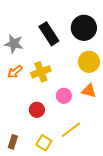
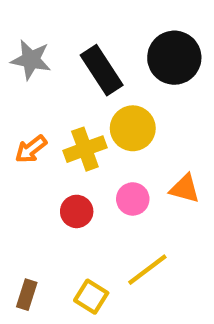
gray star: (14, 44) -> (31, 60), moved
yellow circle: (89, 62) -> (133, 128), moved
red circle: (37, 110) -> (77, 211), moved

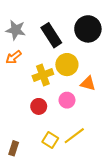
orange arrow: (31, 149) -> (14, 57), moved
orange triangle: (185, 189) -> (88, 83), moved
yellow square: (91, 297) -> (50, 140), moved

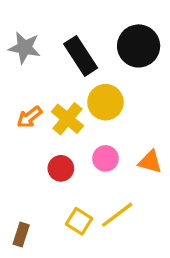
orange arrow: (14, 57) -> (29, 117), moved
yellow cross: (43, 75) -> (67, 119), turned -30
orange triangle: (88, 83) -> (150, 162), moved

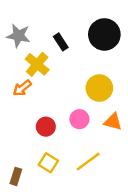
black rectangle: (81, 56) -> (61, 42), size x0.6
yellow circle: (105, 102) -> (99, 88), moved
yellow cross: (67, 119) -> (37, 64), moved
yellow square: (79, 221) -> (48, 163), moved

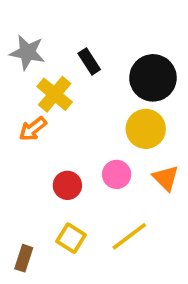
black circle: (104, 34) -> (153, 78), moved
orange triangle: (113, 122) -> (166, 178), turned 30

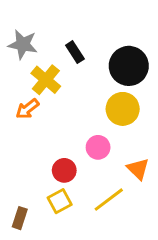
orange triangle: (166, 178) -> (138, 169), moved
red circle: (67, 185) -> (64, 170), moved
yellow square: (71, 238) -> (60, 201), turned 30

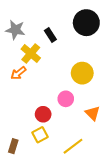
black circle: (129, 66) -> (86, 23), moved
yellow line: (109, 200) -> (73, 146), moved

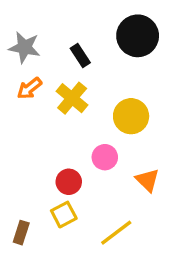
yellow cross: (31, 54) -> (72, 98), moved
orange arrow: (18, 73) -> (29, 88), moved

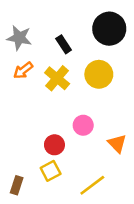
yellow circle: (131, 116) -> (99, 74), moved

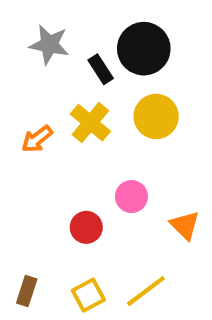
black circle: (109, 29) -> (144, 49), moved
gray star: (19, 38) -> (49, 45), moved
orange arrow: (23, 70) -> (37, 139), moved
yellow square: (51, 171) -> (88, 295), moved

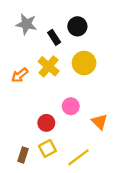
black circle: (144, 49) -> (77, 26), size x0.7
brown rectangle: (27, 291) -> (23, 155), moved
yellow square: (88, 295) -> (47, 148), moved

